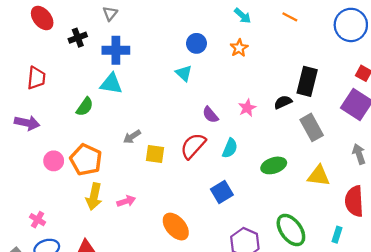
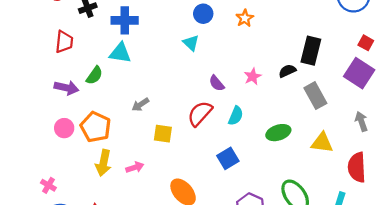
red trapezoid: (36, 78) -> (64, 42), moved
purple arrow: (27, 123) -> (66, 88), moved
yellow square: (155, 154) -> (163, 134), moved

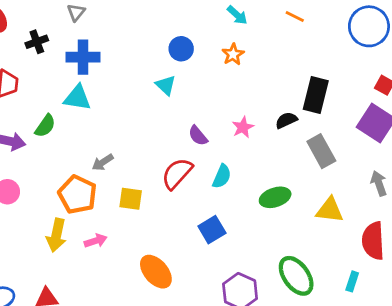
orange pentagon: (96, 127) -> (77, 195), moved

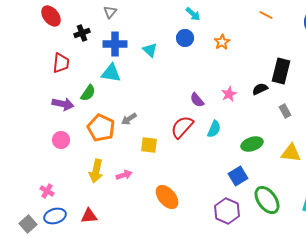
cyan arrow: (237, 15) -> (193, 14), moved
cyan triangle: (166, 85) -> (150, 50), moved
gray rectangle: (321, 151) -> (285, 111), size x0.6
orange pentagon: (77, 195) -> (101, 128), moved
blue square: (212, 230) -> (238, 176), moved

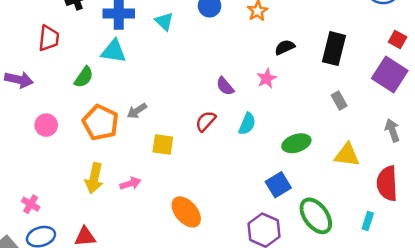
black semicircle: (260, 89) -> (285, 47), moved
purple arrow: (63, 104) -> (19, 80), moved
red semicircle: (182, 127) -> (206, 121), size x0.7
pink circle: (61, 140) -> (46, 125), moved

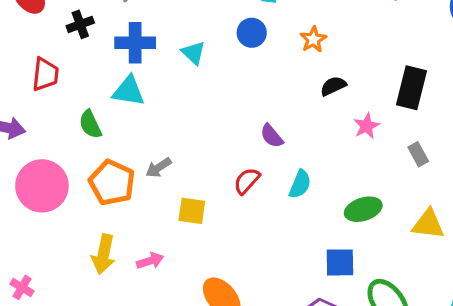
black semicircle: (285, 47) -> (333, 86), moved
green semicircle: (84, 77) -> (90, 124), turned 120
pink star: (267, 78) -> (367, 126), moved
pink circle: (46, 125) -> (42, 186), size x1.8
blue square: (278, 185) -> (340, 262), turned 30

